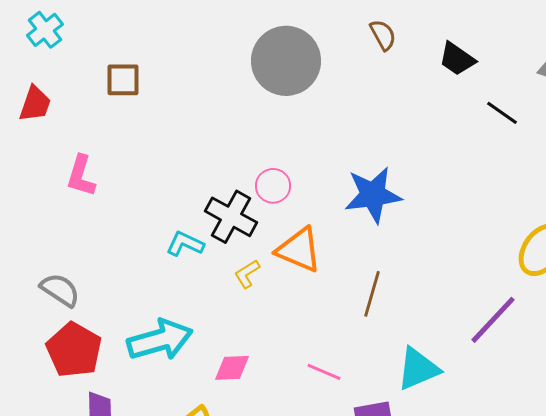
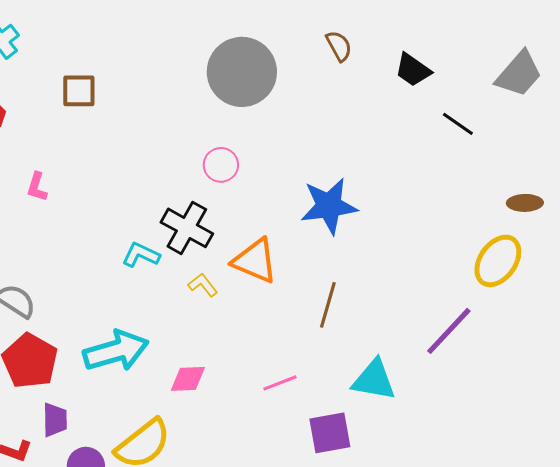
pink L-shape: (81, 176) -> (37, 187), size x0.7
pink circle: (273, 186) -> (221, 165), moved
yellow L-shape: (247, 274) -> (203, 285), turned 84
cyan triangle: (418, 369) -> (374, 380), turned 33
pink line: (324, 372) -> (280, 383), turned -44

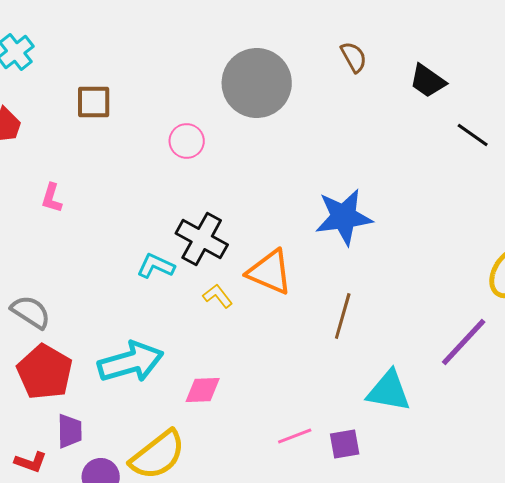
pink circle: (221, 165) -> (187, 141), moved
pink line: (280, 383) -> (295, 436), moved
purple square: (330, 433) -> (345, 444), size x0.7

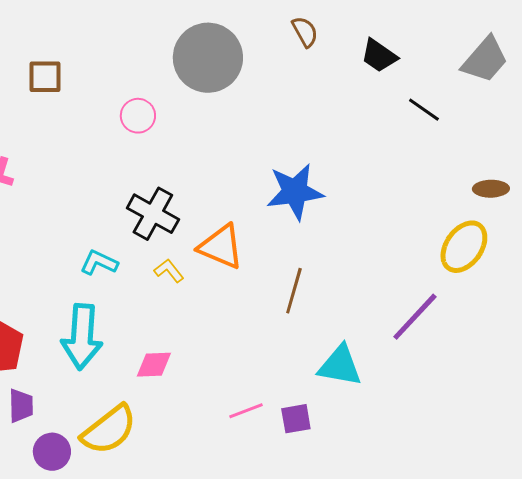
cyan L-shape: (156, 266) -> (99, 263), moved
cyan arrow: (131, 362) -> (82, 337), turned 110

